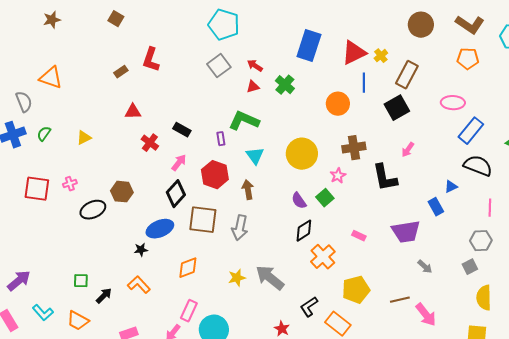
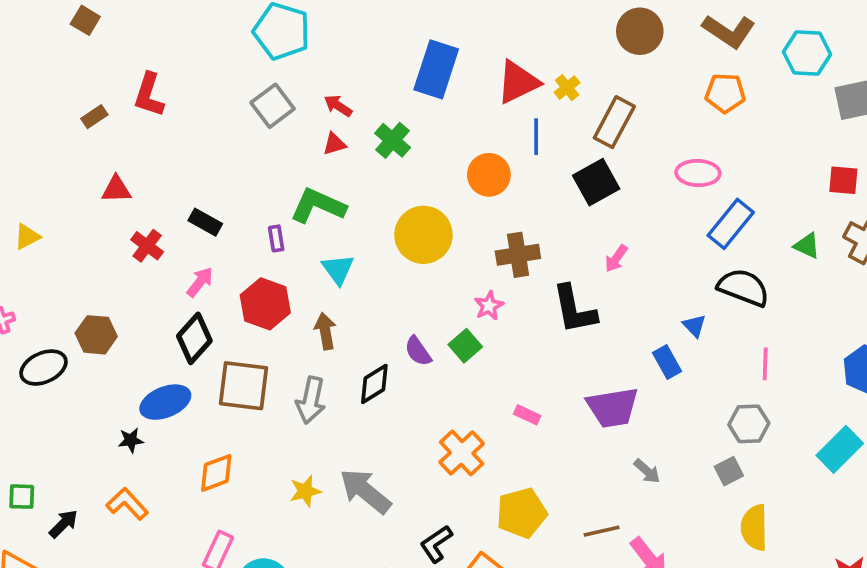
yellow circle: (302, 154) -> (423, 235), moved
blue triangle: (451, 187) -> (694, 326), turned -48
black diamond: (304, 231) -> (374, 384), moved

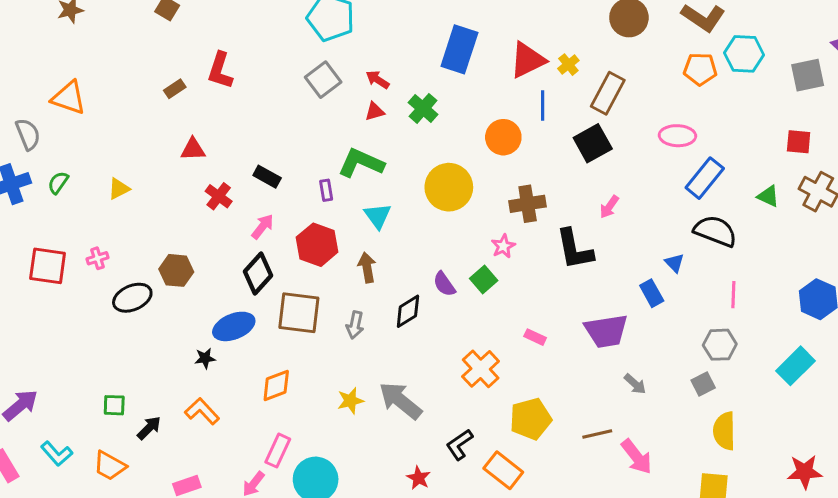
cyan hexagon: (807, 53) -> (744, 54), moved
gray arrow: (311, 400) -> (355, 325), size x0.7

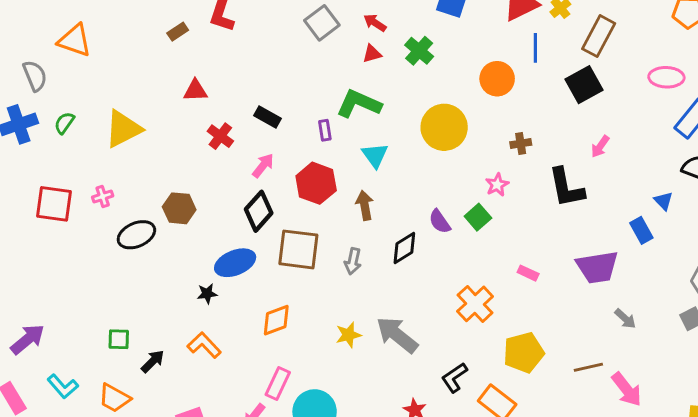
yellow triangle: (119, 189) -> (123, 129), size x1.8
brown cross: (528, 204) -> (521, 143), size x0.6

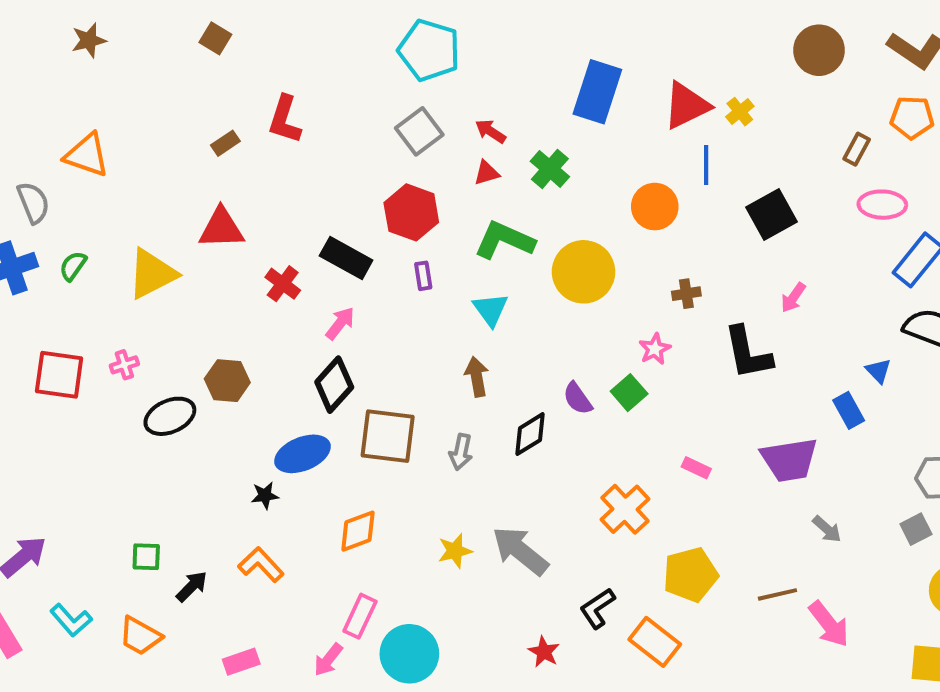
brown rectangle: (599, 36) -> (857, 149), moved, size x0.6
red triangle: (195, 90) -> (221, 228), moved, size x1.4
green L-shape: (359, 104) -> (504, 240), moved
black rectangle: (267, 117) -> (346, 258), size x1.4
red hexagon: (316, 183) -> (411, 212), moved

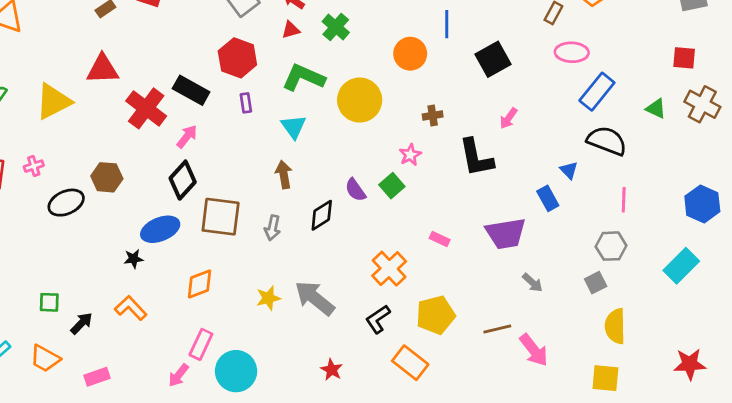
red cross: (283, 284) -> (146, 108), size x1.6
black L-shape: (597, 608) -> (378, 319), moved
pink rectangle: (241, 662) -> (97, 377), moved

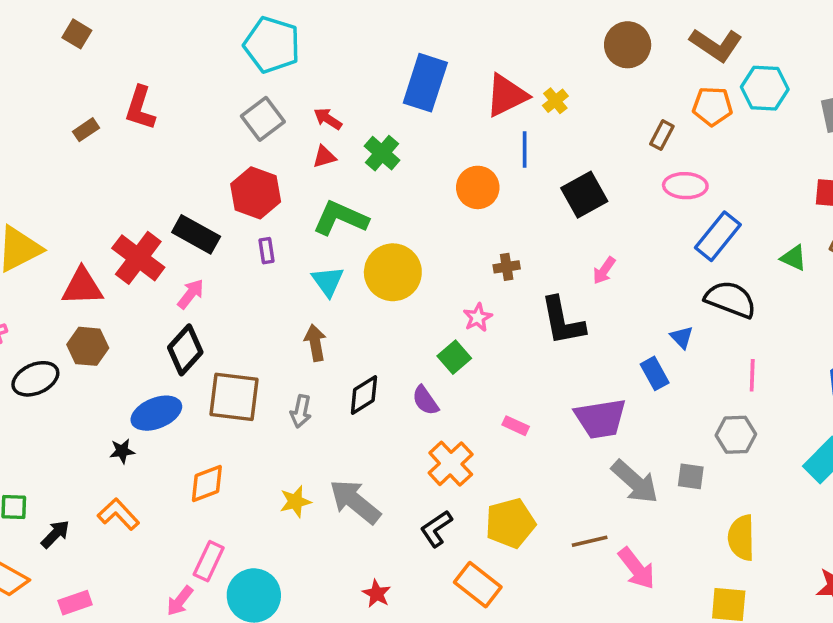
red triangle: (103, 69) -> (82, 287), moved
yellow circle: (360, 100) -> (393, 272), moved
purple semicircle: (355, 190) -> (425, 400), moved
gray arrow: (532, 283) -> (635, 482), size x1.8
gray square: (596, 283) -> (691, 476), moved, turned 35

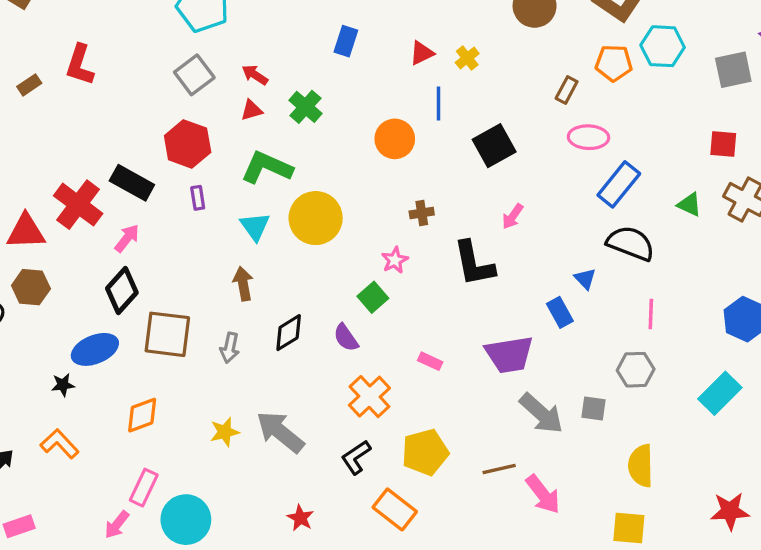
blue rectangle: (425, 83) -> (346, 41), size x0.6
red triangle: (507, 95) -> (422, 53), size x0.6

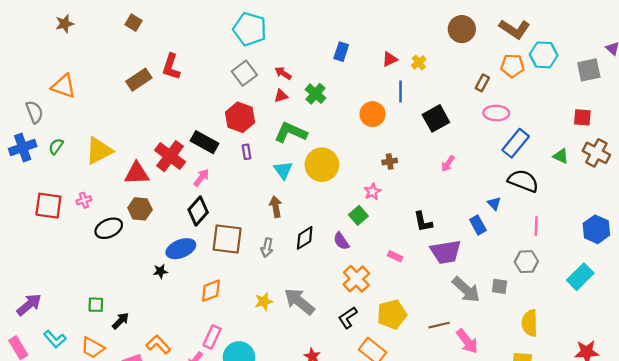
brown rectangle: (29, 85) -> (139, 80), size x1.6
black L-shape: (474, 264) -> (423, 222), moved, size x0.7
orange L-shape: (60, 444) -> (158, 344), moved

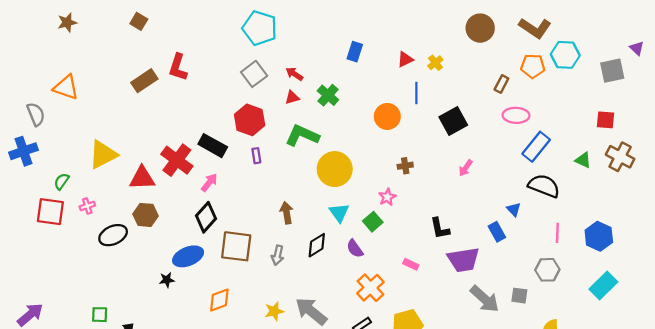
green semicircle: (56, 146) -> (62, 181), moved
cyan triangle: (283, 170) -> (339, 213), moved
blue hexagon: (596, 229) -> (599, 236), moved

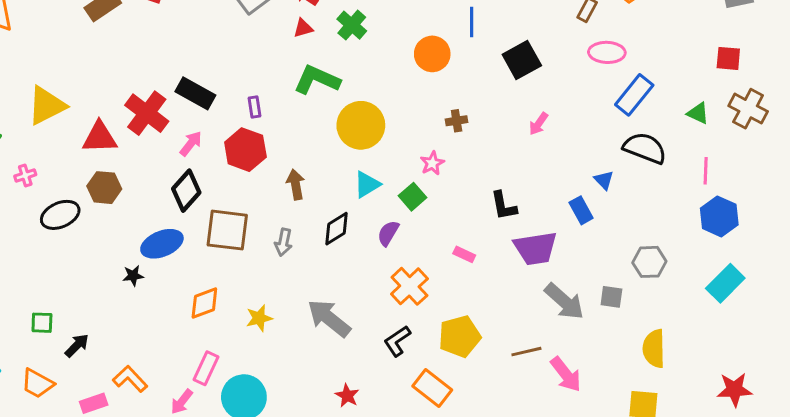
red hexagon: (250, 120) -> (245, 150), moved
cyan triangle: (339, 213) -> (367, 185), turned 35
pink line: (557, 233) -> (706, 171), moved
purple semicircle: (355, 249) -> (388, 233), turned 66
yellow star: (274, 311) -> (259, 318), moved

